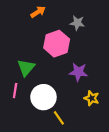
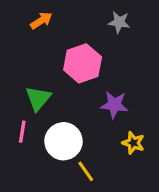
orange arrow: (38, 12) -> (41, 21), moved
gray star: (77, 23) -> (119, 22), moved

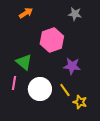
green triangle: (38, 98) -> (24, 62), turned -30
yellow star: (133, 143) -> (80, 102), moved
yellow line: (86, 171) -> (65, 90), moved

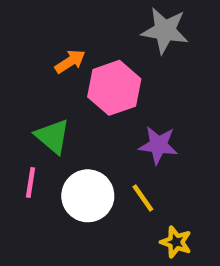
orange arrow: (26, 13) -> (70, 61), moved
gray star: (75, 14) -> (165, 31), size x1.5
yellow star: (80, 102) -> (176, 242), moved

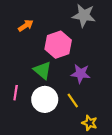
orange arrow: (70, 61) -> (26, 26), moved
green triangle: (53, 136) -> (42, 70), moved

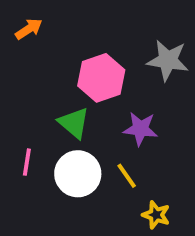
gray star: (84, 15) -> (168, 60), moved
orange arrow: (26, 26) -> (29, 29), moved

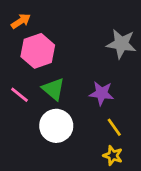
pink hexagon: (101, 78) -> (38, 51), moved
pink line: (27, 162) -> (19, 95), moved, turned -60
yellow line: (127, 176) -> (114, 127), moved

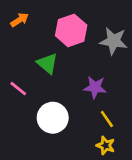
pink hexagon: (38, 51) -> (71, 30), moved
green triangle: (53, 89) -> (47, 63), moved

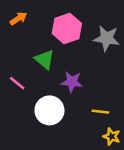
purple star: (95, 87) -> (72, 82), moved
yellow line: (107, 119) -> (100, 112), turned -49
yellow star: (106, 145) -> (112, 136), moved

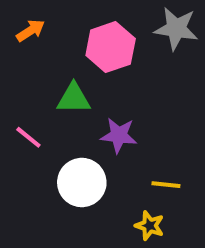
gray star: (107, 38) -> (176, 29), moved
green triangle: (45, 59) -> (74, 98), turned -40
yellow star: (112, 136) -> (150, 226), moved

